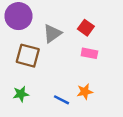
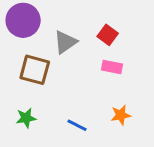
orange star: (85, 92) -> (121, 115), moved

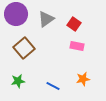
gray triangle: (65, 42) -> (46, 19), moved
brown square: (35, 70) -> (24, 48), turned 35

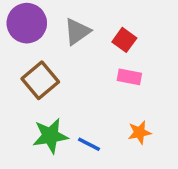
green star: (18, 81) -> (50, 136), moved, size x1.5

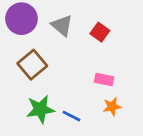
gray triangle: (77, 32) -> (62, 25), turned -45
pink rectangle: (129, 77) -> (104, 79), moved

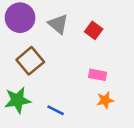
green star: (40, 109) -> (17, 100), moved
blue line: (72, 116) -> (56, 110), moved

